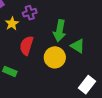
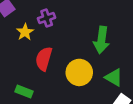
green arrow: (60, 31) -> (101, 40), moved
green triangle: (78, 46) -> (114, 77), moved

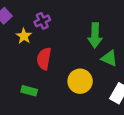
yellow circle: (79, 72) -> (80, 81), moved
green triangle: (114, 77) -> (109, 58), moved

